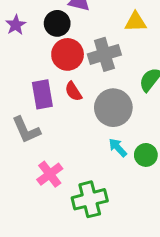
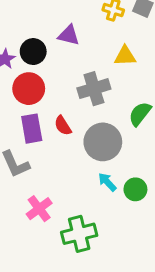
black circle: (57, 23) -> (33, 52), moved
red circle: (68, 54) -> (29, 89), moved

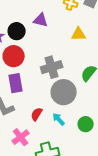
gray cross: (94, 89) -> (52, 67), moved
red semicircle: (63, 126) -> (37, 114), moved, turned 64
cyan arrow: (107, 182) -> (59, 119), moved

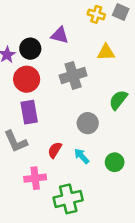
gray cross: (52, 67) -> (73, 75), moved
gray circle: (64, 92) -> (88, 123), size x0.7
pink cross: (21, 137) -> (35, 178), turned 30

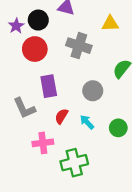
gray cross: (73, 75) -> (79, 46), turned 35
purple rectangle: (29, 112) -> (49, 86), moved

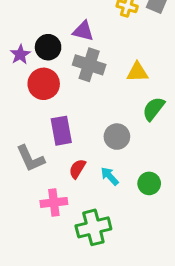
yellow triangle: (110, 24) -> (137, 72), moved
gray cross: (79, 46) -> (89, 65), moved

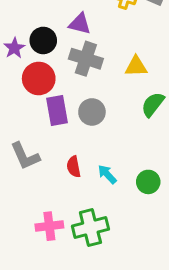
purple rectangle: (61, 131) -> (57, 110), moved
gray circle: (117, 137) -> (92, 112), moved
red semicircle: (77, 169) -> (74, 167), turned -42
pink cross: (54, 202) -> (49, 226), moved

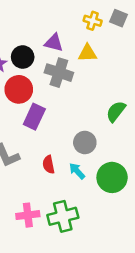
yellow triangle: (136, 66) -> (87, 53), moved
purple rectangle: (57, 110) -> (34, 117), turned 35
gray circle: (92, 112) -> (85, 142), moved
green circle: (148, 182) -> (112, 177), size x1.5

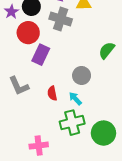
green circle: (112, 177) -> (103, 133), moved
pink cross: (28, 215) -> (39, 146), moved
green cross: (63, 216) -> (72, 123), moved

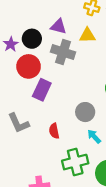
cyan arrow: (75, 98) -> (94, 136), moved

